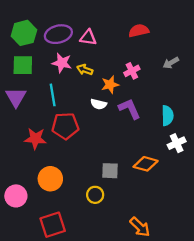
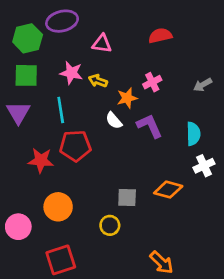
purple ellipse: (58, 34) -> (62, 21), moved
gray arrow: (171, 63) -> (203, 85), moved
white semicircle: (99, 104) -> (114, 121), turned 35

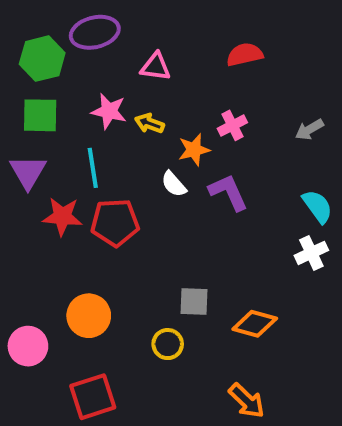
cyan semicircle: (193, 134) -> (317, 206), moved, turned -35
red star: (41, 160) -> (62, 217), moved
orange diamond: (168, 190) -> (255, 324), moved

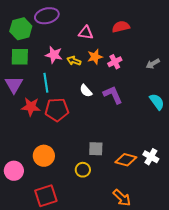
pink triangle: (156, 67) -> (86, 33), moved
orange star: (194, 150) -> (95, 57), moved
white cross: (311, 253) -> (151, 157), moved, turned -35

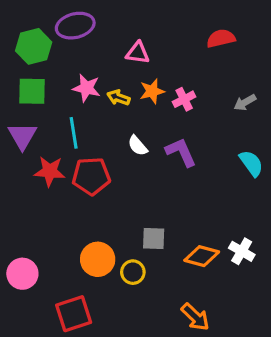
red semicircle: (121, 27) -> (221, 38), moved
orange circle: (44, 156) -> (98, 259), moved

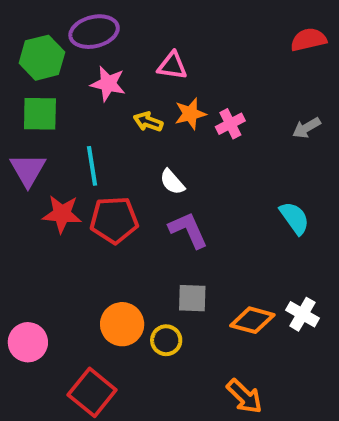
red semicircle: (221, 38) -> (308, 40), moved
pink star: (86, 88) -> (108, 84), moved
purple L-shape: (181, 152) -> (188, 230), moved
cyan semicircle: (251, 163) -> (294, 218), moved
red square: (74, 314) -> (92, 392), turned -33

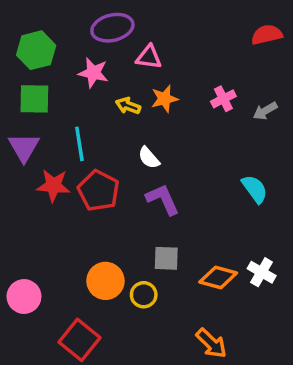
purple ellipse: (94, 32) -> (112, 28), moved
pink cross: (230, 124) -> (223, 99), moved
red pentagon: (114, 220) -> (99, 191), turned 30

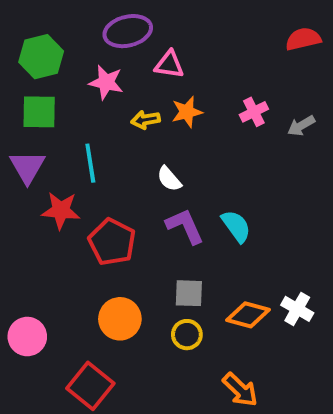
yellow arrow: (128, 106) -> (146, 120), turned -30
cyan semicircle: (255, 189) -> (236, 226), moved
red pentagon: (99, 191) -> (112, 242), moved
yellow circle: (144, 295) -> (187, 335), moved

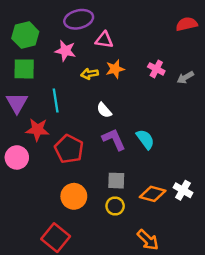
pink cross: (254, 112) -> (156, 69), turned -35
pink circle: (27, 337) -> (17, 157), moved

